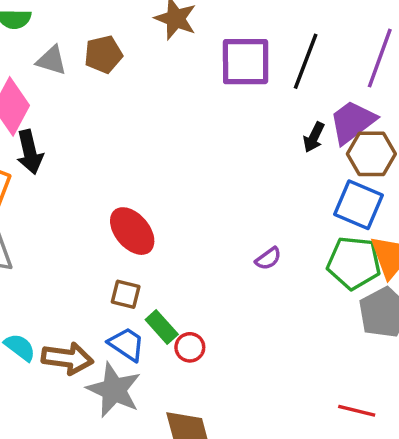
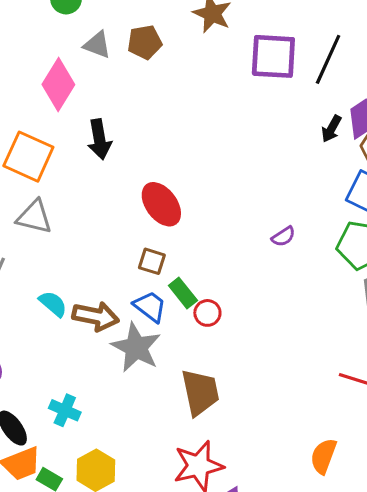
black arrow: (30, 152) -> (99, 139), moved

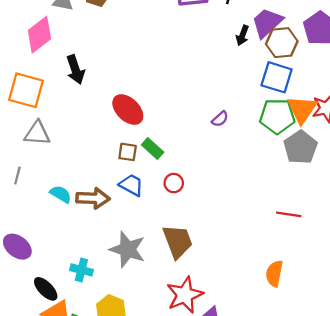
pink diamond: (58, 85) -> (39, 35), turned 30
green rectangle: (183, 293) -> (153, 148), moved
gray star: (136, 347) -> (128, 249), moved

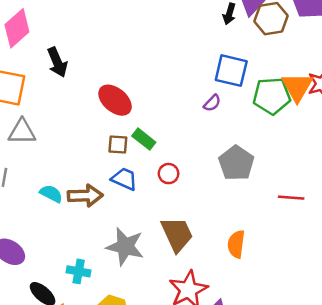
blue square: (277, 77) -> (231, 71), moved
gray pentagon: (300, 147) -> (236, 163), moved
orange semicircle: (274, 273) -> (236, 244), moved

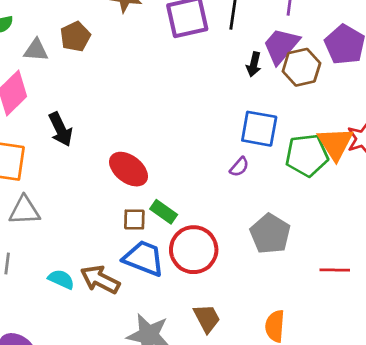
red circle: (169, 174) -> (194, 250), size x2.0
blue trapezoid: (124, 179) -> (144, 258), size x1.4
brown arrow: (85, 196) -> (100, 280), turned -148
brown trapezoid: (177, 234) -> (207, 318), size x0.7

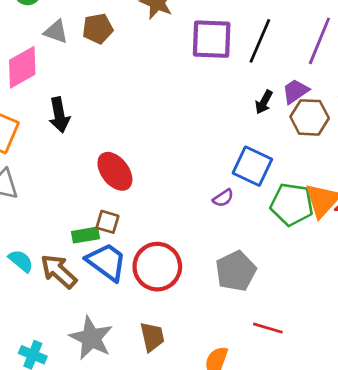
purple trapezoid: (281, 46) -> (295, 91), size x0.7
green rectangle: (164, 212) -> (85, 235), moved, turned -60
red line: (335, 270) -> (268, 328), moved

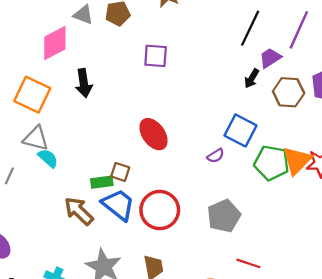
purple square: (212, 39) -> (156, 56), moved, size x0.7
purple trapezoid: (295, 91) -> (270, 58), moved
red ellipse: (115, 171) -> (153, 134), moved
cyan semicircle: (21, 261) -> (48, 158), moved

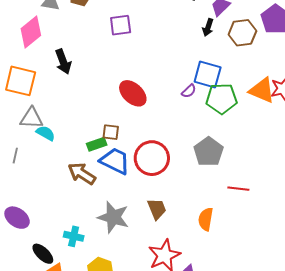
purple semicircle: (216, 156) -> (189, 91), moved
orange triangle: (297, 160) -> (262, 90), turned -40
green pentagon: (272, 163) -> (221, 99), moved

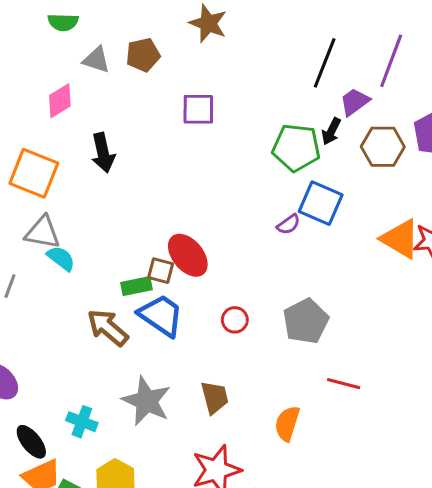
pink diamond: (31, 32) -> (60, 101), size x0.7
red ellipse: (133, 93) -> (188, 255), moved
green pentagon: (221, 99) -> (296, 148), moved
red circle: (152, 158) -> (235, 320), moved, size x0.5

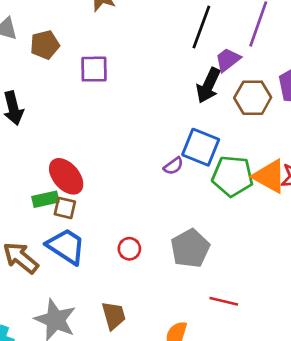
brown pentagon: (143, 55) -> (45, 45), moved
black arrow: (331, 131) -> (208, 85), size x1.5
green pentagon: (296, 148) -> (233, 176), moved
red ellipse: (188, 255) -> (66, 176), moved
green rectangle: (137, 286) -> (45, 199), moved

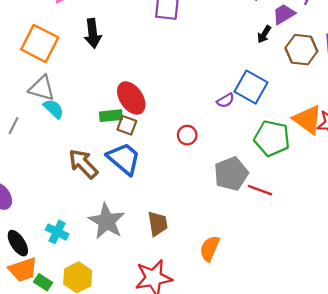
black arrow: (208, 85) -> (264, 34), size x0.6
green pentagon: (233, 176) -> (272, 138), moved
red circle: (129, 249) -> (187, 135), moved
red line: (224, 301) -> (260, 190), moved

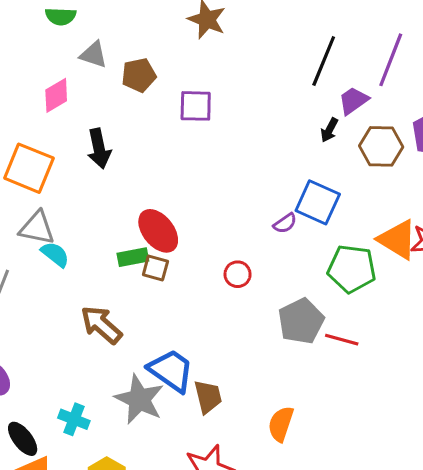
blue trapezoid: (124, 159) -> (171, 371), moved

